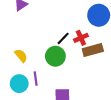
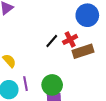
green circle: (55, 56) -> (52, 85), moved

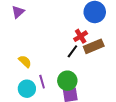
black line: (52, 41) -> (72, 51), moved

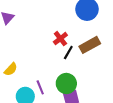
red cross: (81, 36) -> (60, 39), moved
yellow semicircle: (25, 61) -> (11, 69), moved, turned 96

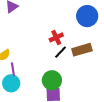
purple line: (40, 87) -> (13, 69), moved

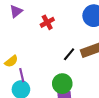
red cross: (56, 37) -> (47, 22), moved

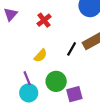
yellow semicircle: (11, 61) -> (40, 56), moved
green circle: (62, 84) -> (56, 81), moved

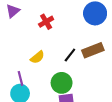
green circle: (56, 81) -> (62, 83), moved

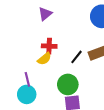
purple triangle: (13, 11) -> (45, 14), moved
red cross: (46, 22) -> (49, 46), moved, turned 32

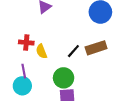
red cross: (49, 46) -> (26, 43), moved
yellow semicircle: (44, 59) -> (41, 51), turned 104

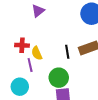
black line: (73, 51) -> (67, 52), turned -48
purple line: (24, 71) -> (30, 65), moved

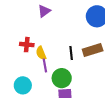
purple line: (30, 65) -> (45, 65), moved

